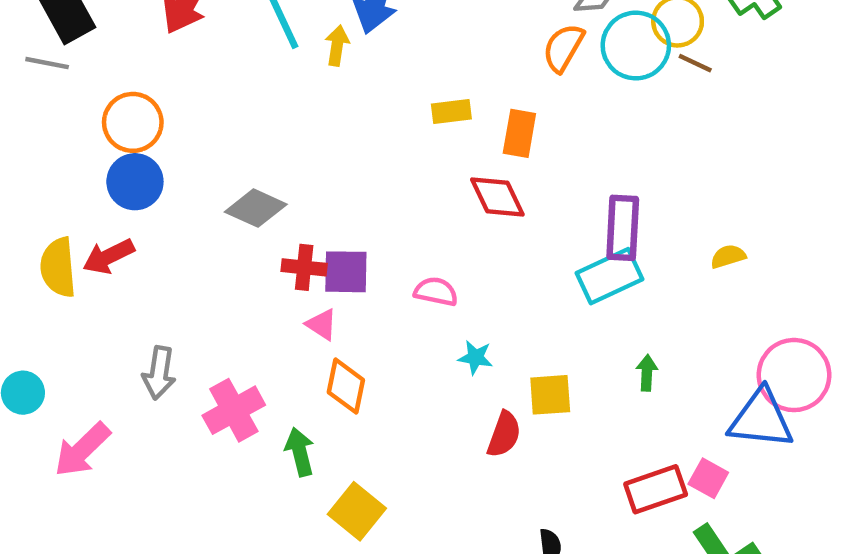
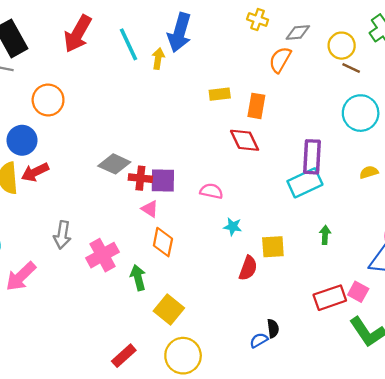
cyan circle: (636, 46) -> (361, 113), moved
blue circle: (135, 182) -> (22, 140), moved
gray diamond: (256, 208) -> (114, 164), moved

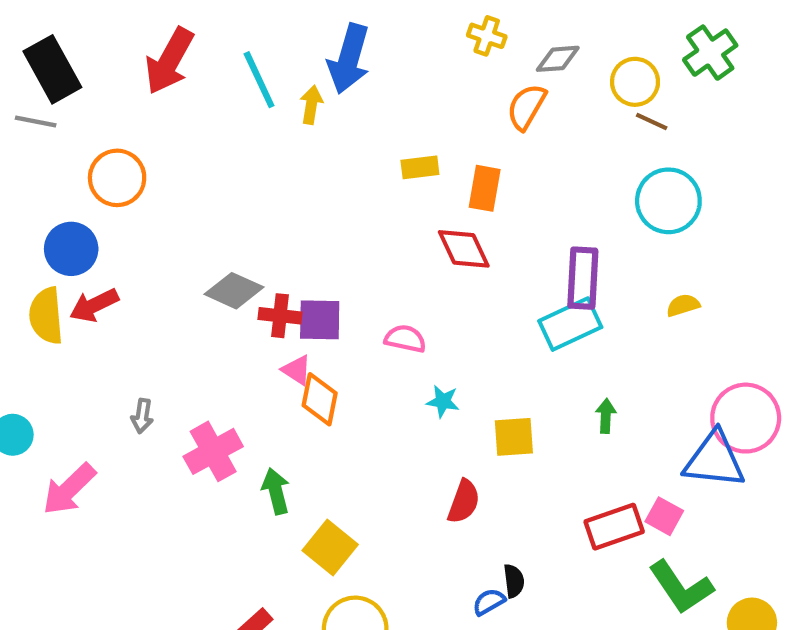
gray arrow: (62, 235) -> (142, 416), size x0.7
orange diamond: (163, 242) -> (320, 399), moved
red semicircle: (248, 268) -> (464, 502), moved

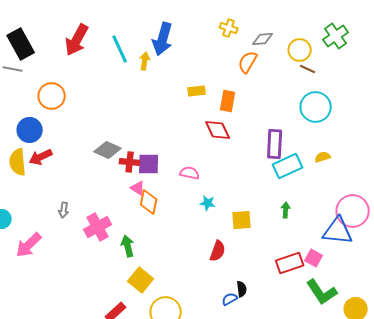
cyan rectangle: (570, 324) -> (288, 166), moved
yellow square: (330, 548) -> (141, 280), moved

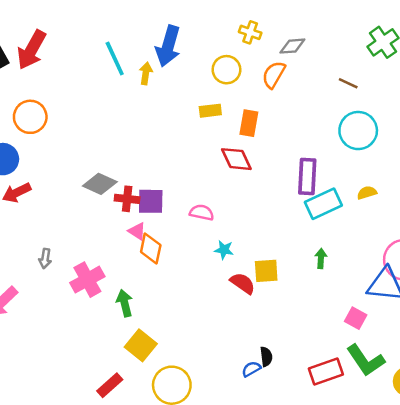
red arrow: (77, 40) -> (31, 50), moved
yellow circle: (300, 50) -> (226, 70), moved
red semicircle: (218, 251) -> (243, 283), moved, turned -75
red rectangle: (290, 263) -> (326, 372), moved

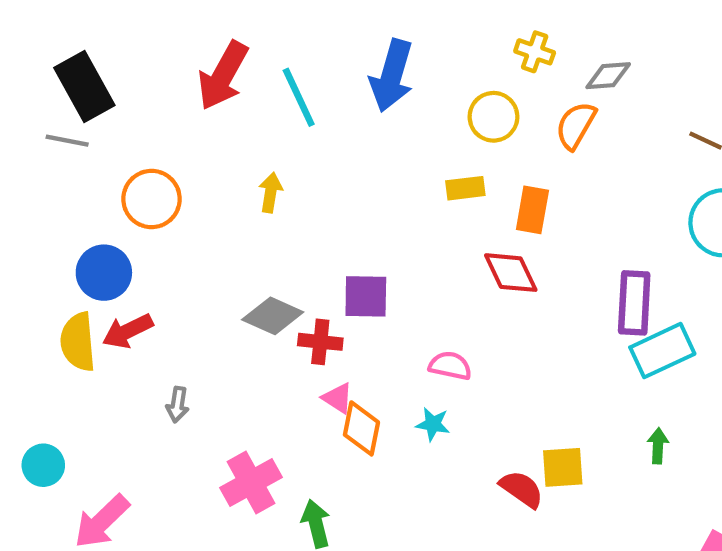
red arrow: (31, 50) -> (223, 76), moved
yellow arrow: (146, 73) -> (271, 193), moved
purple square: (151, 201) -> (366, 296), moved
cyan star: (224, 250) -> (433, 424), moved
gray arrow: (45, 258) -> (177, 405), moved

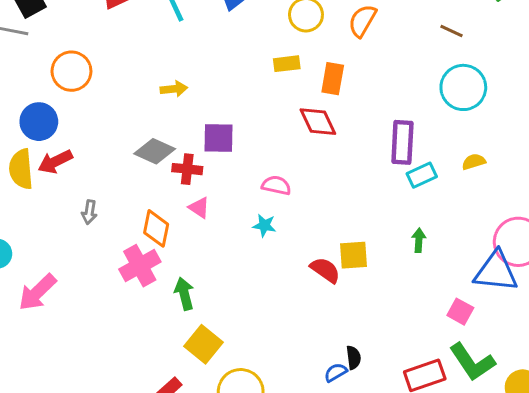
yellow arrow: (271, 193) -> (174, 89), moved, turned 75
cyan rectangle: (662, 351) -> (422, 175), size x0.7
orange diamond: (361, 428) -> (156, 228), moved

